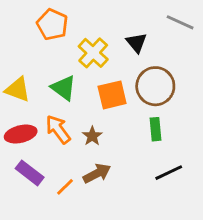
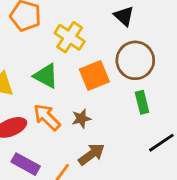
black triangle: (136, 43) -> (124, 16), moved
brown star: (92, 136) -> (81, 119), turned 30

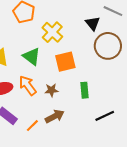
brown circle: (135, 60) -> (108, 46), moved
green rectangle: (142, 102) -> (84, 90), moved

